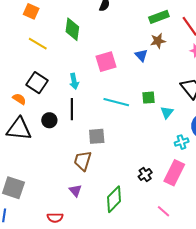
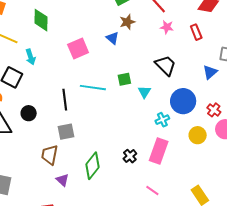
cyan arrow: (74, 81) -> (31, 57), moved
black line: (72, 109) -> (65, 100), moved
gray square: (97, 136) -> (66, 132), moved
brown trapezoid: (83, 161) -> (50, 155), moved
green diamond: (114, 199) -> (92, 166), moved

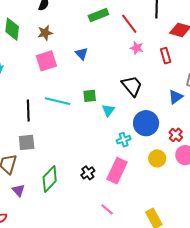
brown star: (127, 22) -> (45, 33), moved

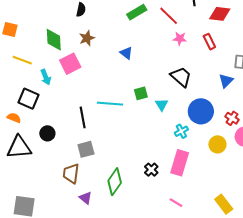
pink square: (46, 61) -> (70, 64), moved

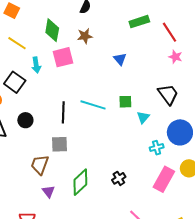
pink rectangle: (180, 163) -> (164, 179), moved

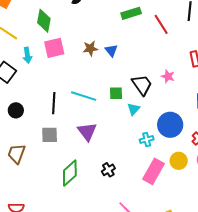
brown star: (85, 36) -> (90, 48), moved
pink star: (175, 57) -> (168, 76), moved
black trapezoid: (168, 94) -> (142, 85), moved
brown trapezoid: (40, 165) -> (17, 154), moved
purple triangle: (48, 191) -> (87, 132), moved, size x1.5

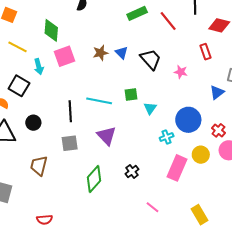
black trapezoid: (142, 85) -> (151, 59), moved

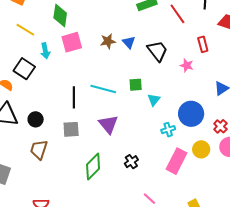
red rectangle: (205, 52) -> (203, 44), moved
black circle: (33, 123) -> (36, 119), moved

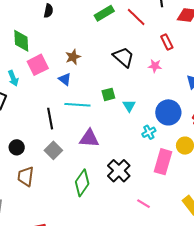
blue triangle: (129, 42) -> (65, 79), moved
purple triangle: (108, 124) -> (89, 138), turned -35
gray square: (71, 129) -> (53, 150), turned -30
black cross: (131, 162) -> (119, 171), size x1.6

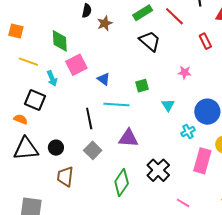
brown star: (73, 57) -> (105, 23), moved
black trapezoid: (123, 57) -> (150, 41), moved
pink star: (155, 66) -> (185, 72), moved
green square: (108, 94) -> (142, 86), moved

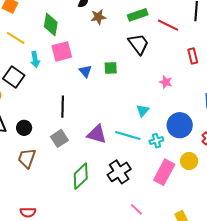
red line: (174, 16) -> (168, 25), turned -30
green square: (142, 86) -> (111, 68), moved
cyan line: (116, 104) -> (128, 135), moved

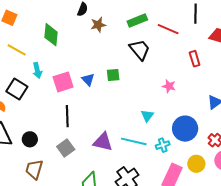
pink square: (62, 51) -> (63, 82), moved

